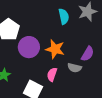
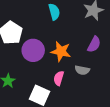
cyan semicircle: (64, 16) -> (54, 12), moved
purple semicircle: (88, 54) -> (94, 44), moved

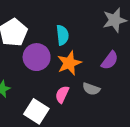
cyan semicircle: (54, 12) -> (62, 35), moved
orange star: (61, 51) -> (69, 63), turned 30

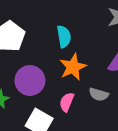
purple circle: (37, 57) -> (30, 80), moved

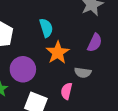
pink semicircle: (67, 102) -> (66, 91), moved

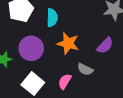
cyan semicircle: (46, 28) -> (52, 18), moved
orange star: (58, 53) -> (68, 43), turned 30

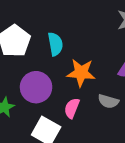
pink semicircle: (65, 81) -> (72, 108), moved

